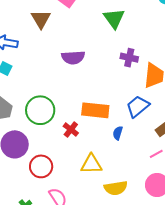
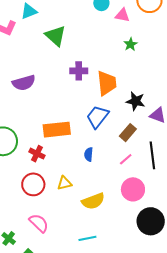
blue semicircle: (118, 133) -> (89, 154), moved
yellow triangle: (91, 164) -> (64, 183), size x0.7
red circle: (41, 166) -> (33, 184), moved

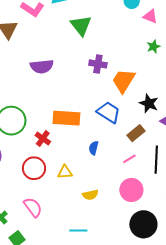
orange trapezoid: (107, 83) -> (123, 81), turned -152
blue trapezoid: (97, 117) -> (109, 112), turned 75
yellow semicircle: (93, 201) -> (90, 195), size x0.7

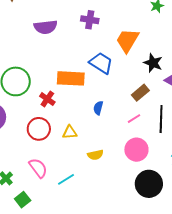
purple cross: (98, 64) -> (90, 20), moved
blue trapezoid: (109, 112) -> (101, 63), moved
cyan line: (78, 231) -> (66, 179), moved, turned -30

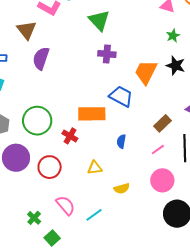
purple semicircle: (46, 27) -> (41, 58), moved, turned 120
black star: (153, 63) -> (176, 66), moved
red circle: (39, 129) -> (50, 167), moved

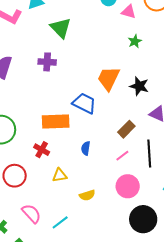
purple cross: (107, 54) -> (47, 62), moved
black star: (176, 66) -> (139, 86), moved
red cross: (70, 136) -> (42, 150), moved

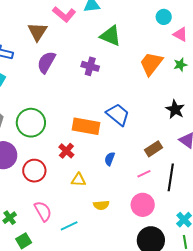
green triangle: (61, 28) -> (111, 36), turned -35
orange trapezoid: (109, 78) -> (151, 64), moved

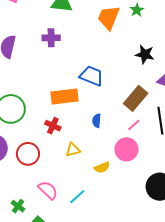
brown rectangle: (153, 149) -> (136, 98), size x1.4
pink circle: (143, 205) -> (126, 149), moved

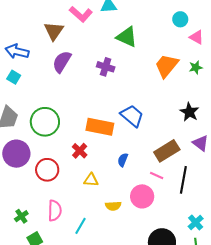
pink line: (134, 125) -> (157, 176), turned 48
pink semicircle: (48, 190) -> (55, 211), turned 30
cyan line: (77, 197) -> (81, 226), turned -36

